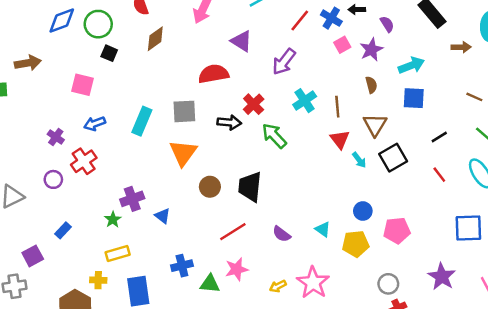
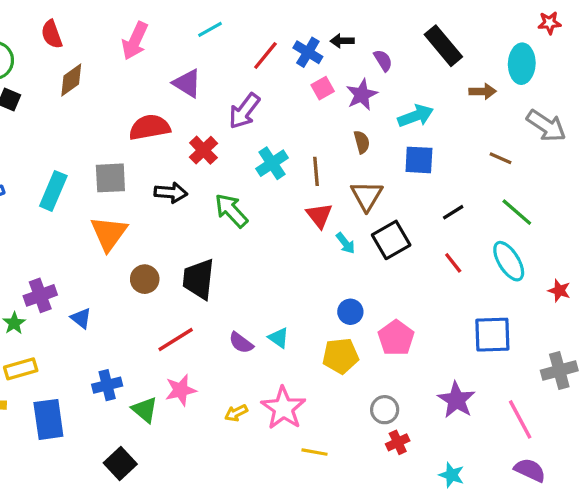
red cross: (254, 104) -> (203, 150), moved
cyan triangle: (323, 229) -> (279, 338), moved
pink pentagon: (397, 230) -> (396, 338), turned -30
green triangle: (210, 284) -> (145, 410), turned 35

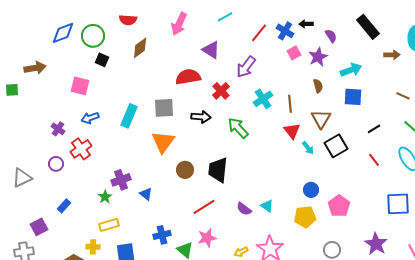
red semicircle: (52, 34) -> (128, 20), turned -66

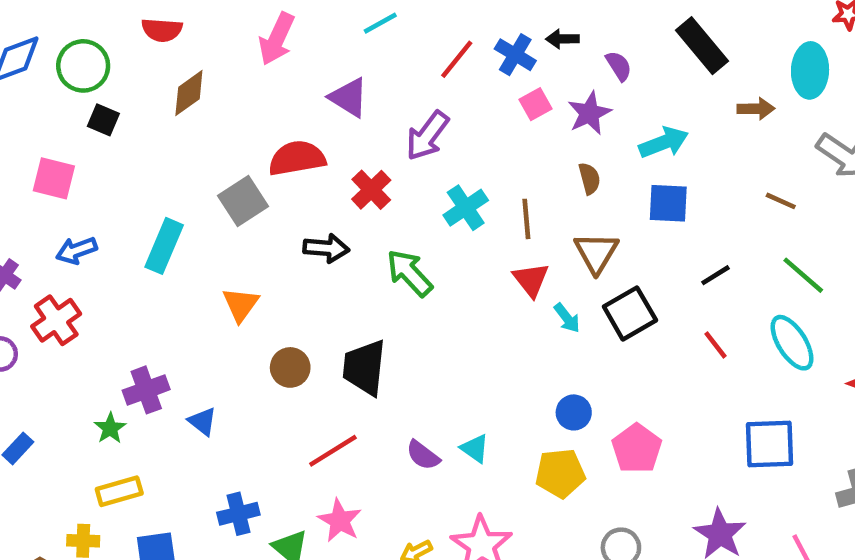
gray square: (164, 108) -> (243, 201), moved, turned -30
orange triangle: (163, 142) -> (241, 304), size x0.7
pink star: (207, 238) -> (340, 520), turned -30

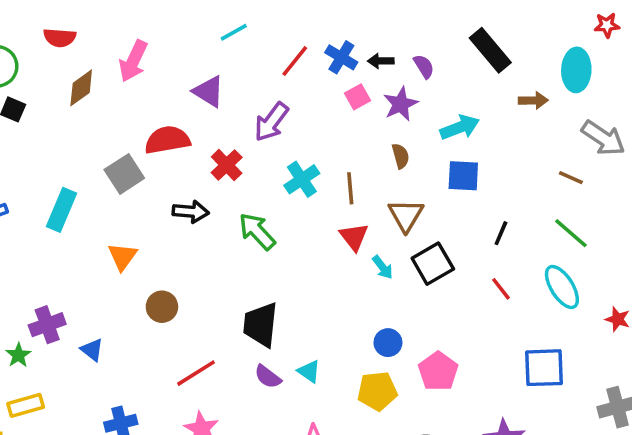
pink arrow: (277, 39) -> (133, 61), moved
black arrow: (562, 39) -> (381, 61), moved
brown line: (781, 201) -> (571, 178), moved
black line: (715, 275) -> (501, 233), turned -35
black trapezoid: (364, 367) -> (261, 325), moved

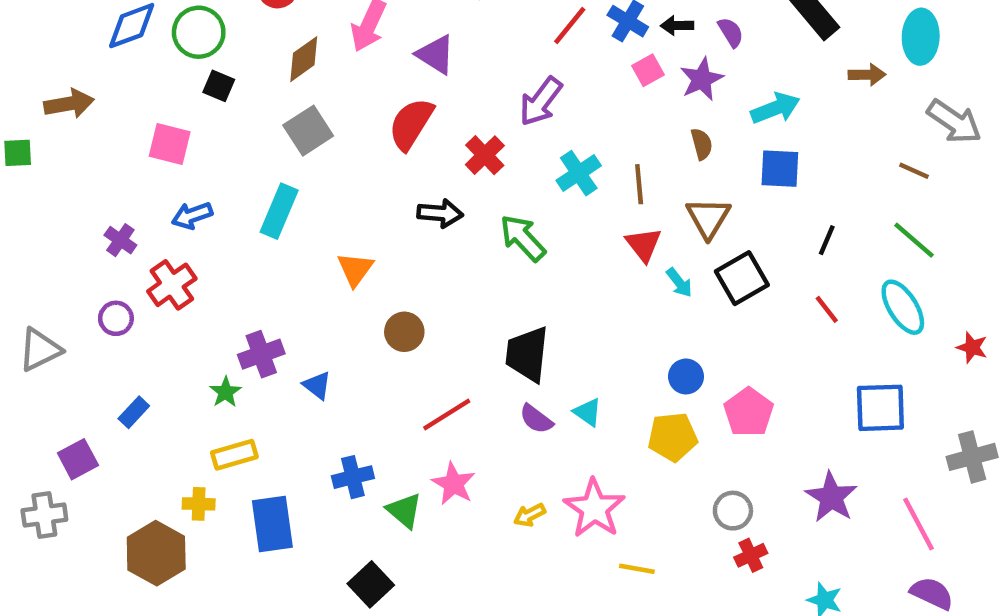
purple triangle: (209, 91) -> (436, 55), moved
red semicircle: (167, 140) -> (411, 124), turned -48
gray square: (124, 174) -> (308, 131), moved

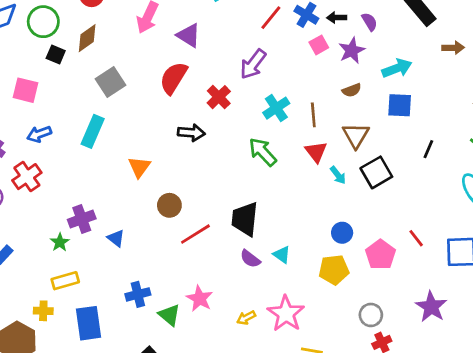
brown diamond: (304, 59) -> (87, 38), moved
brown semicircle: (702, 144) -> (352, 90), turned 84
green arrow: (523, 238) -> (263, 152), moved
red line: (827, 309) -> (416, 238), moved
red line: (447, 414) -> (195, 234), moved

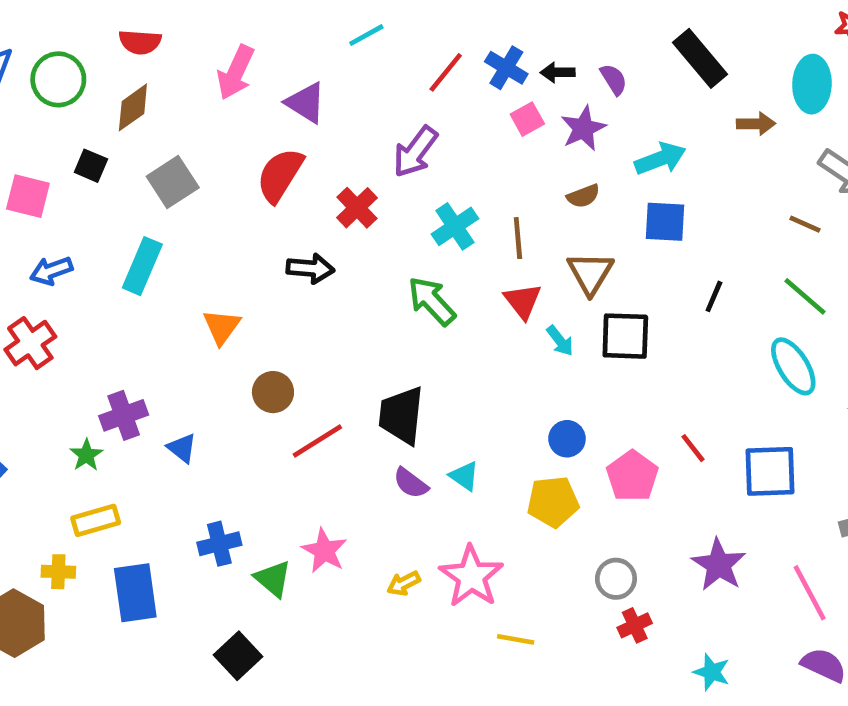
black square: (56, 55) -> (91, 166), moved
black square: (376, 172) -> (625, 336), turned 32

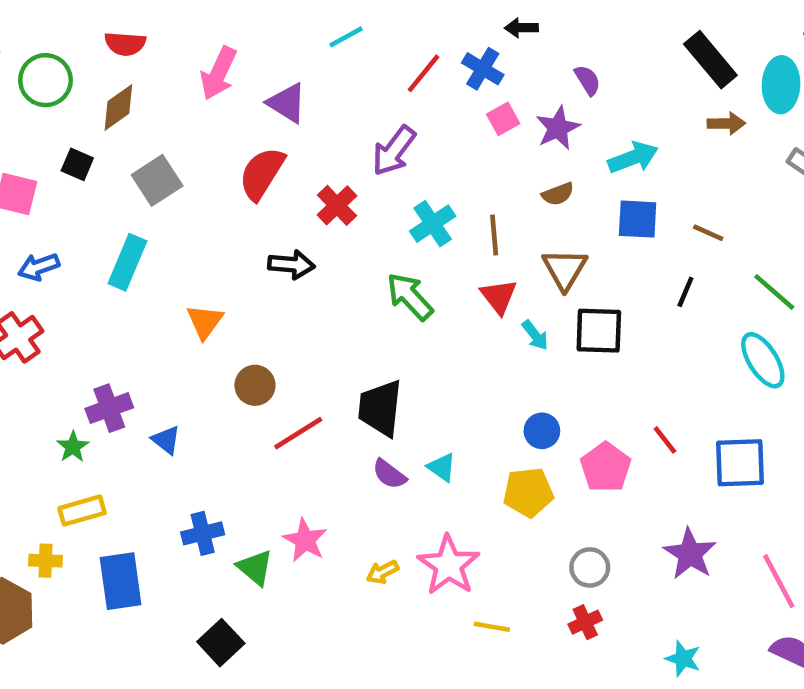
black rectangle: (700, 58) -> (710, 60), moved
black arrow: (558, 72) -> (521, 28), moved
brown line: (805, 224) -> (708, 233), moved
red cross: (635, 625) -> (585, 622), moved

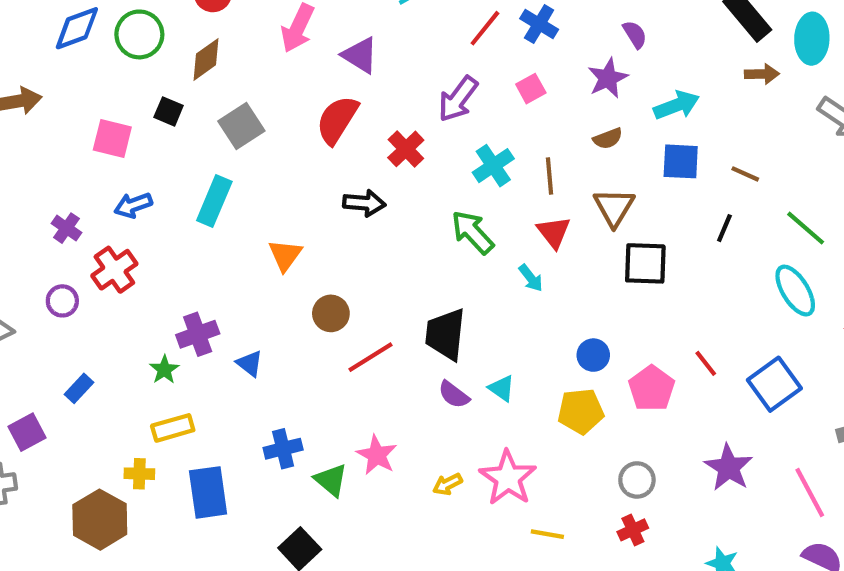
pink square: (503, 119) -> (531, 89), moved
cyan arrow: (535, 335) -> (531, 278), moved
blue square: (740, 463) -> (774, 384), turned -34

